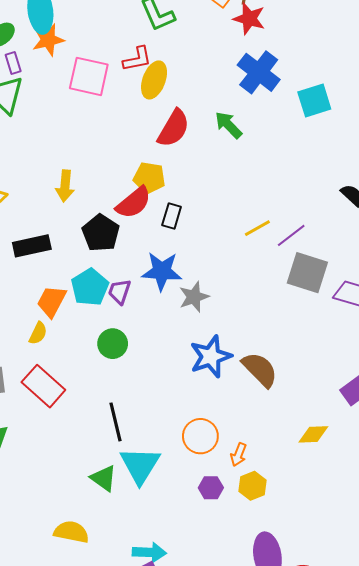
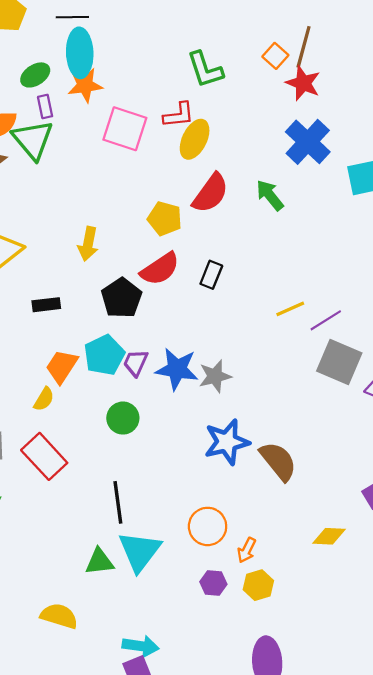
yellow pentagon: (149, 178) -> (165, 219), moved
black rectangle: (172, 216) -> (211, 275), moved
black rectangle: (32, 246) -> (46, 305), size x0.7
blue star: (162, 271) -> (177, 369), moved
green triangle: (104, 478) -> (99, 562), turned -48

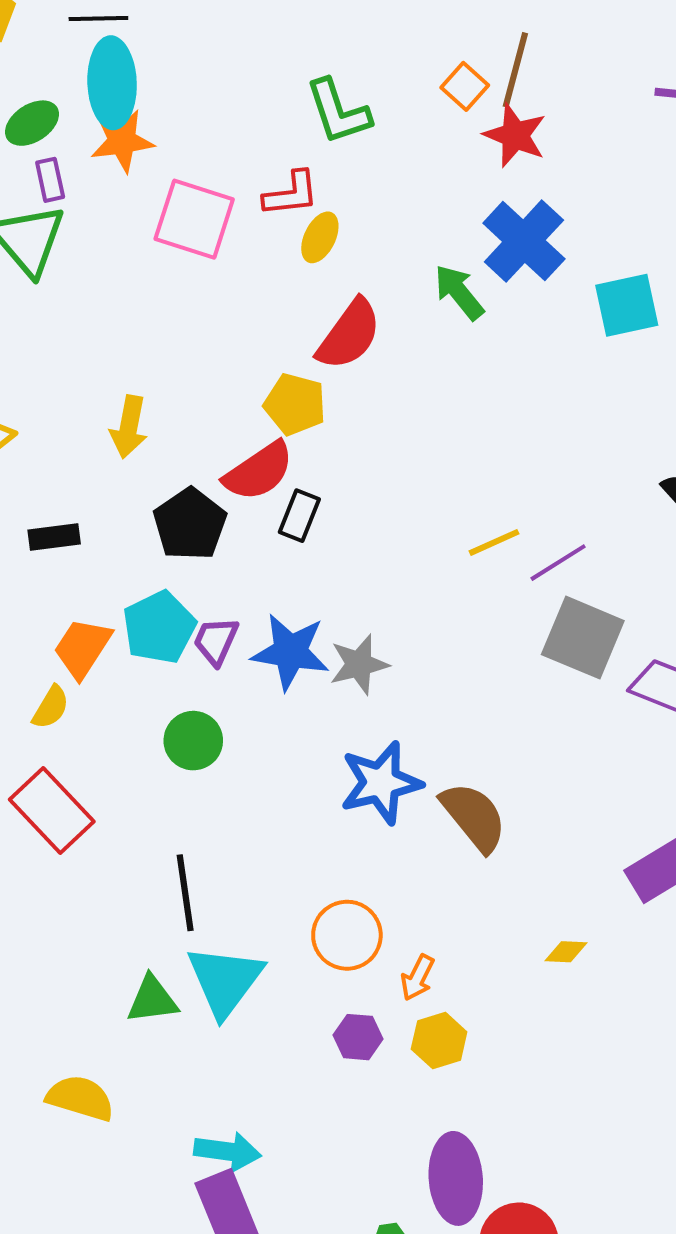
yellow ellipse: (195, 139) -> (320, 237), size x0.7
green arrow: (270, 195) -> (459, 292), moved
yellow pentagon: (165, 219) -> (295, 404), moved
black rectangle: (211, 275) -> (299, 516), moved
yellow diamond: (329, 536) -> (566, 952), size x0.7

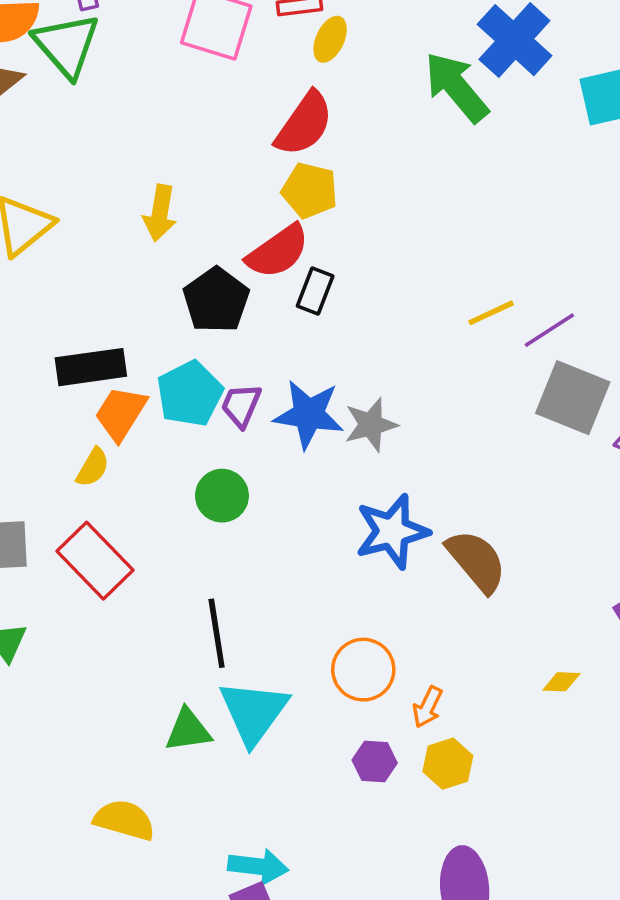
green arrow: (459, 292) -> (457, 87), size x1.4
red semicircle: (349, 335) -> (304, 124), moved
black rectangle: (54, 537) -> (91, 367), moved, size x1.5

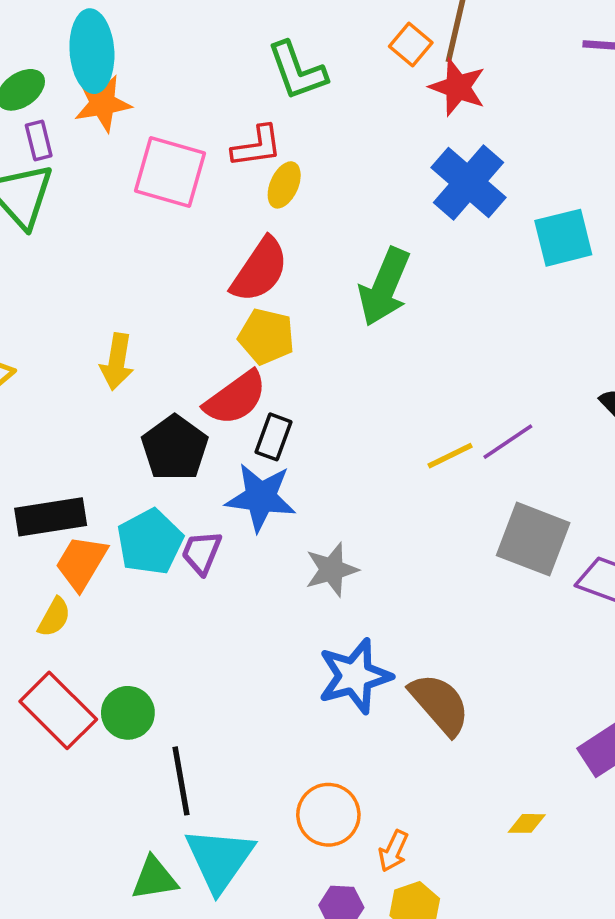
green arrow: (457, 87) -> (384, 287), moved, turned -116
purple line: (549, 330) -> (508, 442), moved
blue star: (309, 414) -> (261, 497), moved
green circle: (222, 496) -> (128, 713), moved

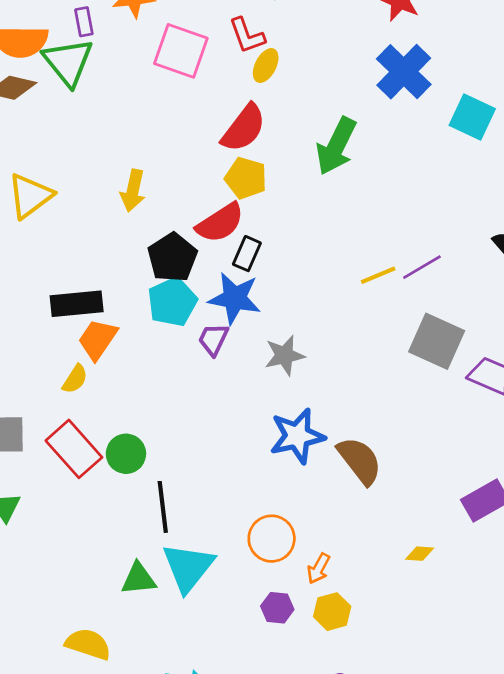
red L-shape: (257, 146) -> (247, 36), turned 75
cyan square: (563, 238) -> (472, 117), turned 36
cyan pentagon: (150, 542) -> (172, 302), moved
purple trapezoid: (202, 553) -> (213, 339), moved

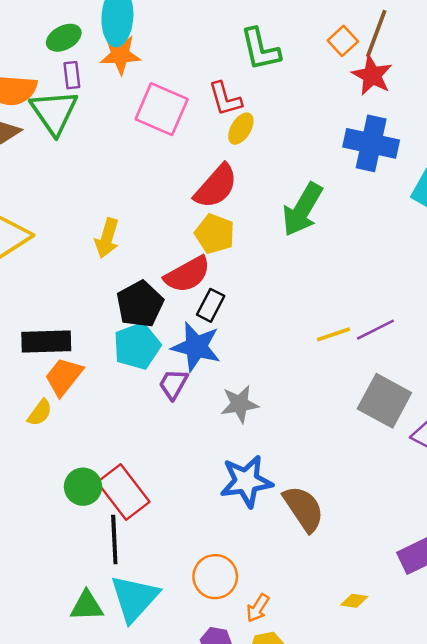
blue cross: (404, 72) -> (371, 143), turned -36
red rectangle: (74, 449) -> (123, 492), moved

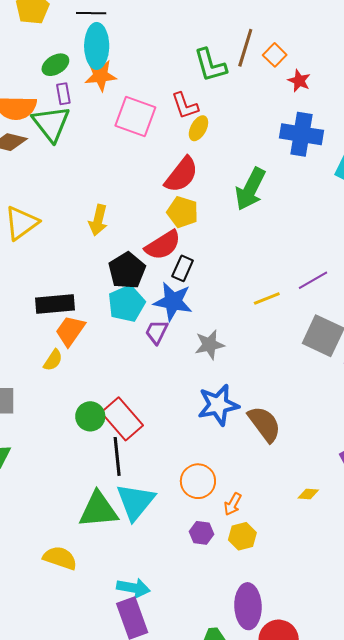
brown line: (376, 33) -> (245, 48), moved
red star: (372, 75) -> (299, 81), size x0.7
yellow line: (333, 334) -> (267, 298), moved
green triangle: (87, 606) -> (98, 510), size x1.5

